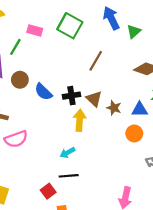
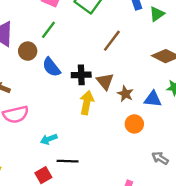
green line: (15, 47) -> (48, 30), moved
orange circle: (134, 133) -> (134, 124), moved
cyan arrow: (67, 153) -> (49, 139), moved

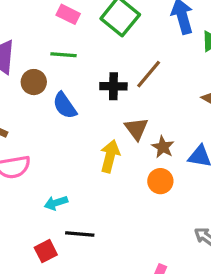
green line: (48, 30) -> (64, 55), turned 54
black cross: (81, 75) -> (113, 86), moved
orange circle: (134, 124) -> (160, 181), moved

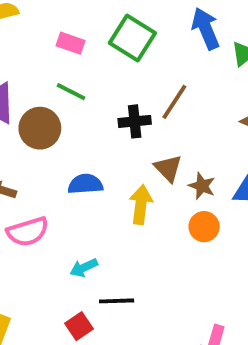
green line: (64, 55) -> (71, 92), turned 30
brown circle: (34, 82) -> (40, 128), size x1.4
blue semicircle: (65, 106) -> (85, 184), moved, turned 128

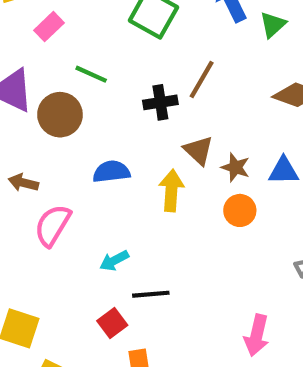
pink rectangle: (70, 43) -> (49, 27), moved, turned -60
pink semicircle: (28, 232) -> (53, 225), turned 141

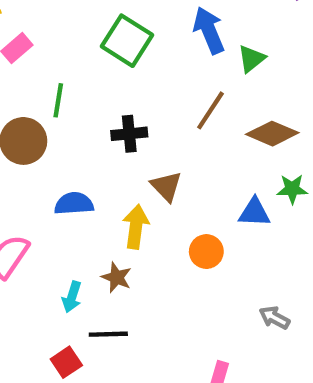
green line: (91, 74) -> (58, 100), turned 72
brown line: (202, 80) -> (210, 110), moved
brown star: (235, 167) -> (116, 277), moved
cyan arrow: (114, 261) -> (72, 297), turned -48

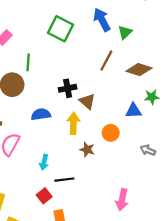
black cross: (129, 134) -> (68, 88), moved
brown star: (116, 277) -> (87, 150), moved
gray arrow: (274, 318) -> (148, 150), moved

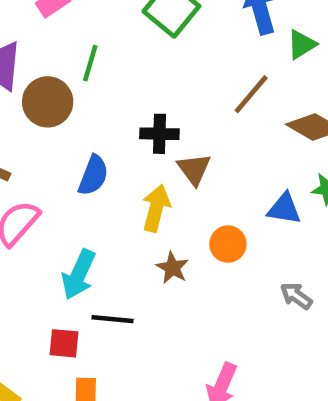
blue semicircle: (41, 114) -> (93, 175), turned 108
cyan arrow: (44, 162) -> (79, 275), size x1.5
red square: (44, 196) -> (64, 343), turned 32

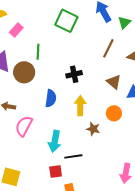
brown triangle: (194, 169) -> (114, 82), moved

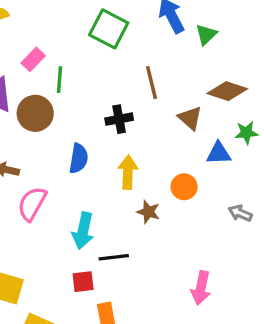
pink rectangle: (16, 30) -> (33, 59), moved
brown line: (108, 48) -> (152, 83), moved, turned -42
brown triangle: (114, 82) -> (190, 118), moved

